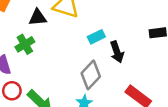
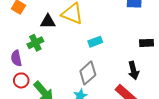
black arrow: (117, 52) -> (133, 70), moved

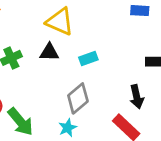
black triangle: (48, 21) -> (49, 52), moved

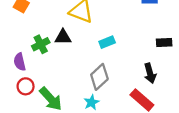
black triangle: (49, 52) -> (63, 37), moved

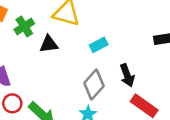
green cross: (41, 44) -> (24, 26), moved
black arrow: (150, 73) -> (127, 75), moved

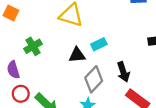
green cross: (24, 26) -> (33, 46), moved
black triangle: (49, 44) -> (77, 55), moved

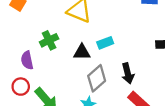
green cross: (33, 46) -> (49, 40), moved
purple semicircle: (13, 70) -> (27, 60), moved

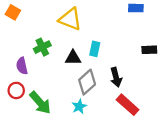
cyan rectangle: (105, 43) -> (95, 49), turned -56

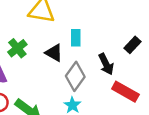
black rectangle: (149, 50) -> (132, 45), moved, turned -32
black triangle: (73, 58) -> (54, 53), turned 42

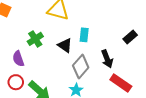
black rectangle: (132, 45) -> (130, 37), moved

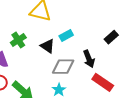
cyan rectangle: (84, 35) -> (66, 36), turned 56
gray diamond: (81, 67) -> (63, 67), turned 50

